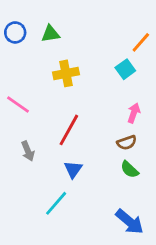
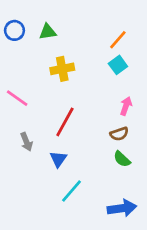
orange line: (141, 42) -> (118, 40), moved
blue triangle: (73, 169) -> (58, 159), moved
cyan line: (56, 203) -> (72, 191), moved
blue arrow: (130, 222) -> (122, 208), turned -48

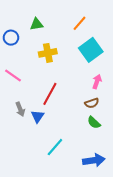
blue circle: (14, 30) -> (11, 38), moved
orange line: (118, 40) -> (80, 23), moved
cyan square: (118, 65) -> (91, 50), size x1.6
blue triangle: (58, 159) -> (38, 116), moved

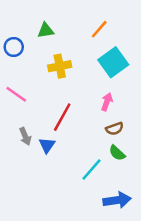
pink arrow: (97, 82) -> (107, 102), moved
cyan line: (55, 147) -> (92, 170), moved

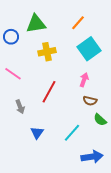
green triangle: (46, 30) -> (36, 24), size x1.5
brown semicircle: (115, 129) -> (90, 101), turned 32
blue triangle: (47, 145) -> (37, 133), moved
green semicircle: (117, 153) -> (100, 120), moved

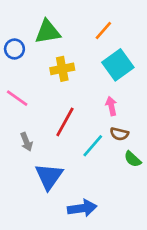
pink arrow: (84, 80) -> (111, 106), turned -32
blue triangle: (37, 133) -> (49, 176), size x1.6
cyan line: (72, 133) -> (93, 146), moved
blue arrow: (92, 157) -> (82, 208), moved

